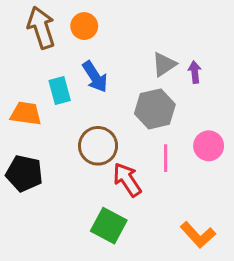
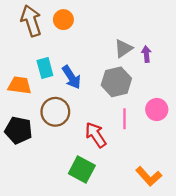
blue arrow: (95, 77) -> (71, 77), moved
brown circle: (98, 146) -> (55, 112), moved

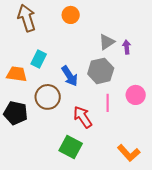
orange circle: (63, 20) -> (71, 15), moved
cyan rectangle: (45, 68) -> (39, 59), turned 42
blue arrow: (71, 77) -> (70, 76), moved

